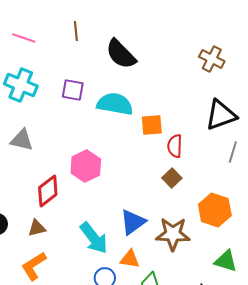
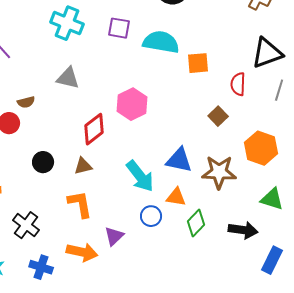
red semicircle: (175, 146) -> (238, 84), moved
blue triangle: (133, 222) -> (179, 160), turned 48
orange L-shape: (34, 266) -> (80, 204), turned 112

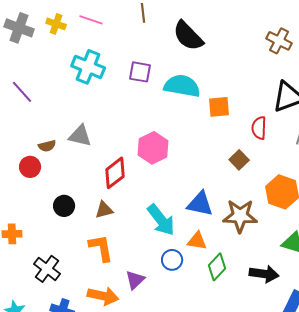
gray triangle: (68, 78) -> (80, 136), moved

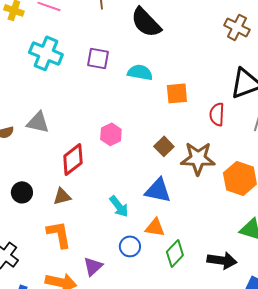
cyan semicircle: (182, 86) -> (140, 72), size x0.7
pink hexagon: (153, 148) -> (111, 134), size x0.7
brown square: (239, 160) -> (164, 146), moved
brown star: (240, 216) -> (198, 158), moved
cyan arrow: (161, 220) -> (119, 206), size x0.7

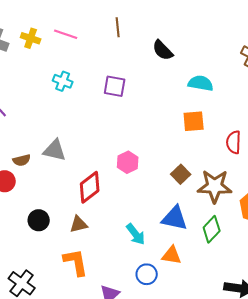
black semicircle: (146, 22) -> (163, 50), size x0.7
cyan cross: (46, 53) -> (63, 81), size x0.6
cyan semicircle: (140, 72) -> (201, 83), moved
green diamond: (175, 253) -> (212, 229), moved

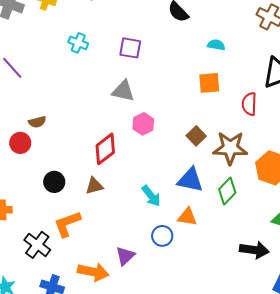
cyan semicircle: (201, 83) -> (216, 45), size x0.7
gray triangle: (55, 150) -> (123, 91), moved
orange L-shape: (76, 262) -> (67, 224), moved, turned -100

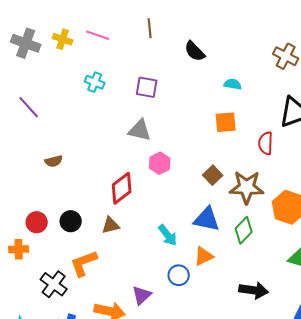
red circle: (20, 143) -> (37, 222), moved
orange triangle: (187, 217) -> (204, 256), turned -35
black arrow: (254, 250) -> (254, 290), moved

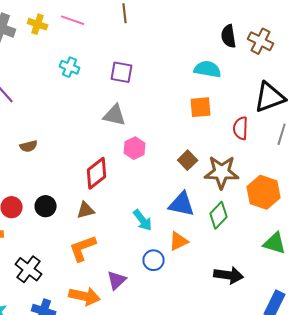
black semicircle: (195, 51) -> (229, 36), moved, turned 35
cyan semicircle: (233, 84) -> (208, 69), size x1.5
orange L-shape: (84, 263) -> (83, 248), moved

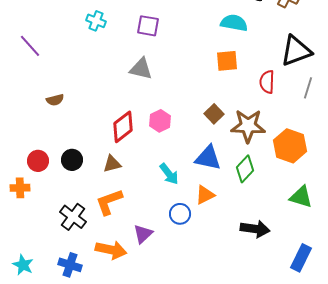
pink hexagon: (135, 148) -> (160, 121), moved
black cross: (29, 269) -> (73, 217), moved

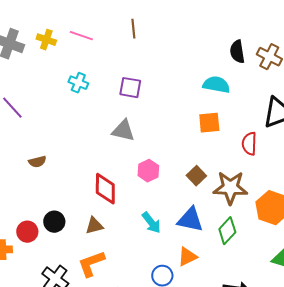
pink hexagon: (160, 121) -> (148, 171), moved
red diamond: (123, 127) -> (105, 189), turned -52
red circle: (38, 161) -> (27, 232), moved
cyan arrow: (169, 174) -> (151, 223), moved

